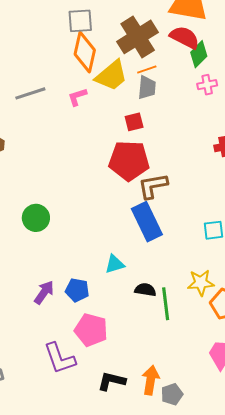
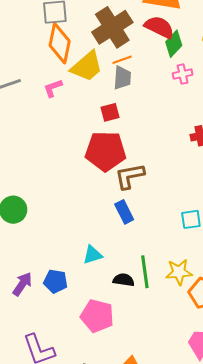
blue rectangle: (147, 222) -> (124, 212), size x0.6
green line: (166, 304) -> (145, 272), moved
pink pentagon: (91, 330) -> (97, 316), moved

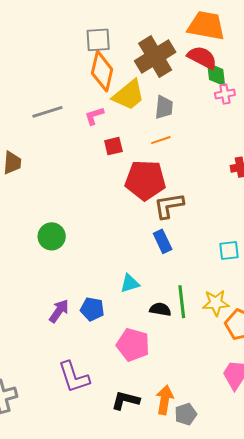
green diamond: (174, 44) -> (216, 74), turned -52
orange line: (122, 60) -> (161, 140), moved
pink cross: (183, 74) -> (225, 94), moved
red square: (110, 112) -> (113, 146), moved

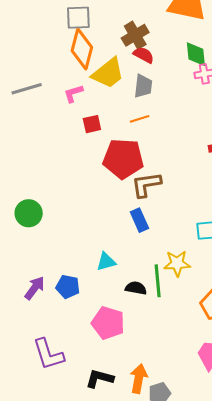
brown cross: (155, 57) -> (135, 35), size x0.7
red semicircle: (202, 57) -> (144, 55), moved, size x0.7
yellow star: (216, 303) -> (177, 263), moved

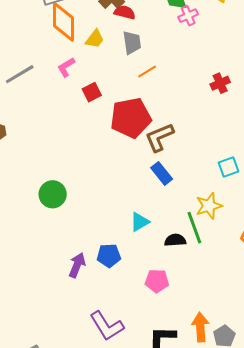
yellow trapezoid: (108, 73) -> (95, 39), size x0.6
orange line: (140, 119) -> (147, 71), moved
pink pentagon: (108, 323) -> (157, 281), size x0.7

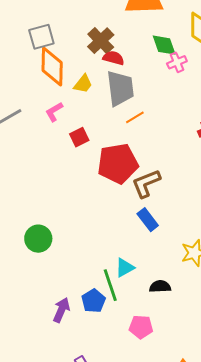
gray trapezoid: (132, 43) -> (120, 88), size x1.5
green line: (194, 228) -> (110, 285), moved
blue pentagon: (109, 256) -> (93, 301), turned -30

